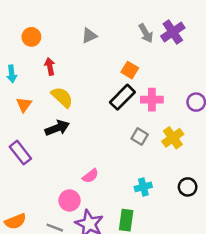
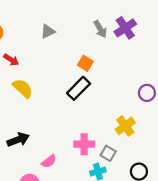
red arrow: (50, 66) -> (11, 60), turned 133
pink cross: (152, 100) -> (84, 144), moved
black arrow: (57, 128) -> (18, 140), moved
gray square: (140, 137) -> (108, 153), moved

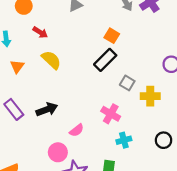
yellow cross: (125, 126) -> (150, 96), turned 36
pink cross: (84, 144) -> (111, 114), turned 30
gray square: (108, 153) -> (127, 83), moved

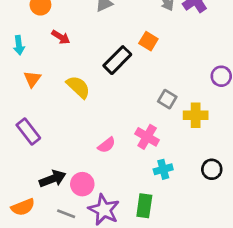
yellow semicircle: (51, 60) -> (78, 87), moved
black rectangle: (105, 60) -> (117, 60), moved
black arrow: (47, 109) -> (53, 179), moved
pink semicircle: (77, 130) -> (107, 145), moved

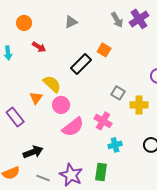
orange triangle: (32, 79) -> (36, 98), moved
pink semicircle: (107, 145) -> (73, 127), size x1.6
pink circle: (82, 184) -> (61, 105), moved

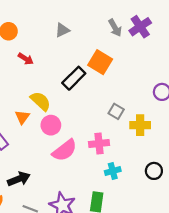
orange square: (104, 50) -> (100, 62), size x1.5
pink cross: (103, 121) -> (99, 143), turned -36

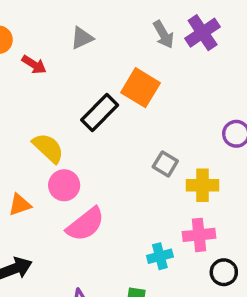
red arrow: (26, 59) -> (34, 65), moved
orange triangle: (22, 117) -> (20, 205), moved, turned 35
pink cross: (99, 143) -> (199, 235), moved
black circle: (154, 171) -> (224, 272), moved

